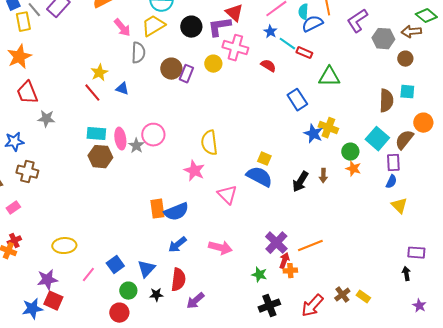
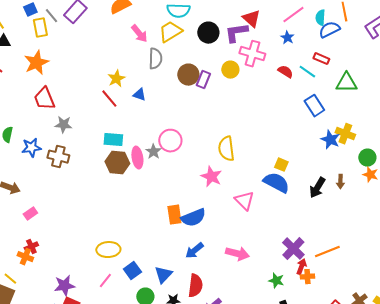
cyan line: (287, 44) -> (307, 72), moved
pink ellipse: (120, 139) -> (137, 158), moved
brown cross: (27, 172) -> (58, 157), moved
yellow ellipse: (64, 246) -> (108, 250), moved

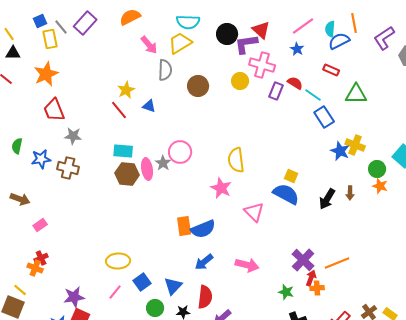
black circle: (208, 33) -> (227, 34), moved
cyan line: (307, 72) -> (313, 95), moved
purple rectangle: (203, 80) -> (276, 91), moved

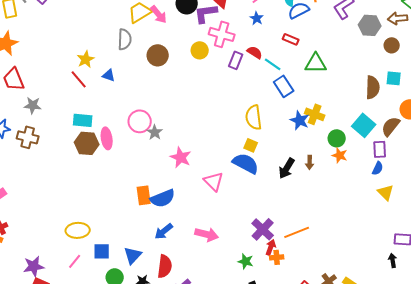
pink arrow: (149, 45) -> (159, 14), moved
yellow semicircle: (236, 160) -> (254, 117), moved
gray star: (163, 163) -> (155, 132), moved
blue square: (142, 282) -> (102, 251), turned 36

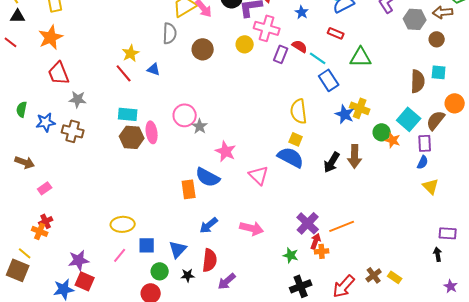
orange star: (340, 155) -> (393, 140), moved
brown arrow: (310, 162) -> (355, 156), size x1.6
blue semicircle: (163, 198) -> (208, 177), moved, turned 50

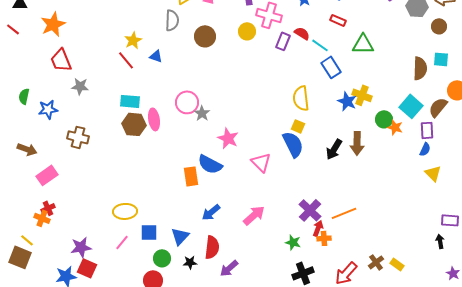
brown cross: (73, 131) -> (78, 137), moved
blue semicircle: (291, 157) -> (293, 144), turned 36
pink rectangle: (45, 188) -> (47, 175), size x1.5
pink arrow: (252, 228) -> (254, 215), turned -55

